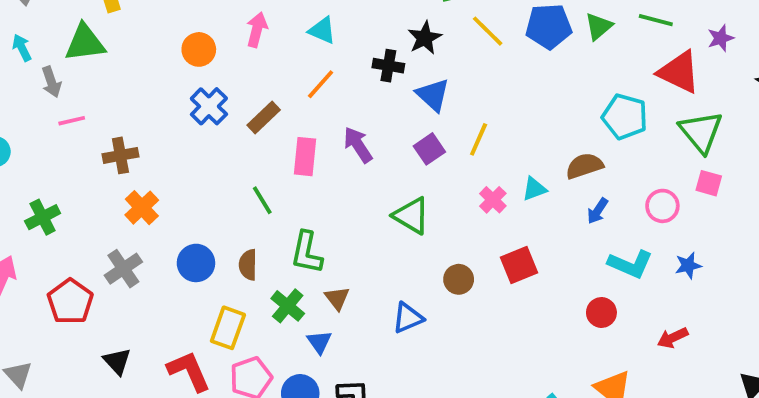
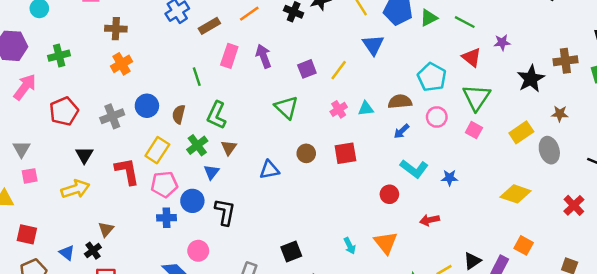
red triangle: (679, 72) -> (472, 57), size x0.7
blue triangle: (433, 95) -> (373, 45), moved
pink circle: (662, 206) -> (437, 117), moved
gray cross: (123, 269) -> (112, 116), moved

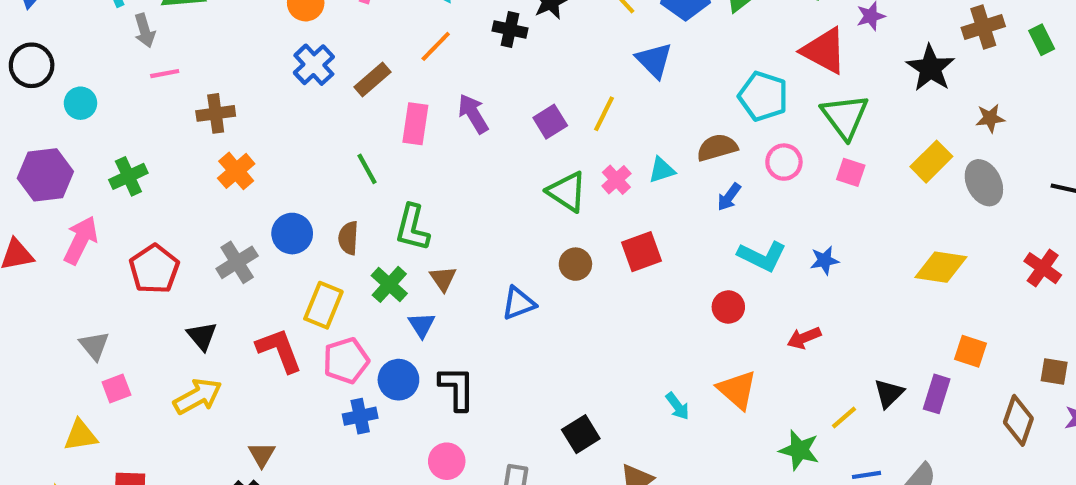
red triangle: (472, 57) -> (824, 51), size x1.4
green triangle: (286, 107) -> (567, 192), moved
pink circle: (198, 251) -> (447, 461), moved

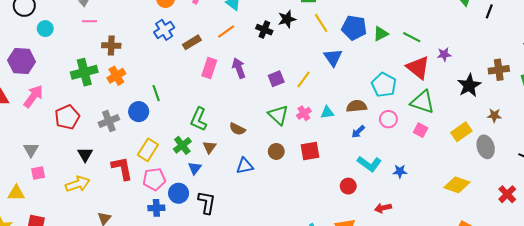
green triangle: (845, 117) -> (423, 102), turned -45
green line: (367, 169) -> (156, 93), moved
green cross: (128, 176) -> (84, 72), moved, size x1.4
brown semicircle: (348, 238) -> (237, 129), moved, turned -77

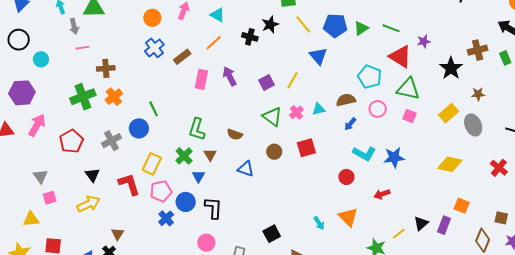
blue triangle: (245, 166) -> (246, 169), turned 36
blue star: (400, 171) -> (394, 157), size x1.5
blue cross: (156, 208) -> (166, 218), turned -35

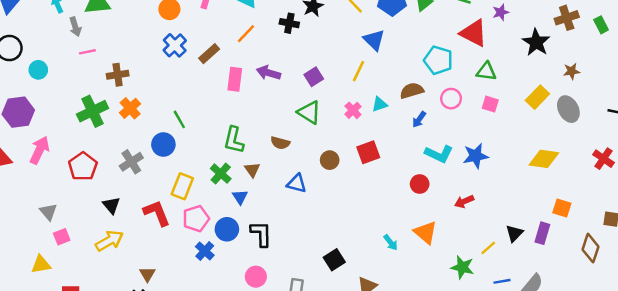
purple arrow: (230, 76) -> (268, 73), turned -42
yellow line: (292, 80) -> (358, 71), moved
green triangle: (408, 89) -> (486, 71), size x0.7
green triangle: (272, 117) -> (309, 112), moved

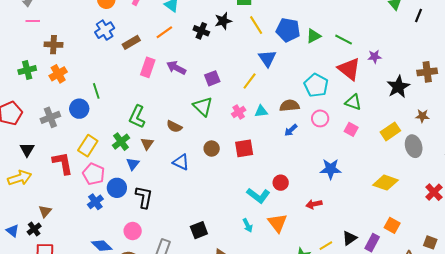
green cross: (92, 111) -> (27, 70), size x0.7
cyan L-shape: (439, 154) -> (258, 195), moved
pink pentagon: (196, 218) -> (94, 174), turned 30

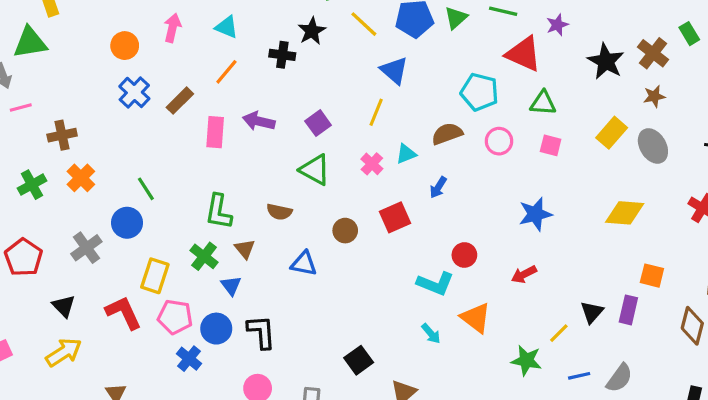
brown cross: (427, 72) -> (653, 53), moved, turned -30
blue arrow: (291, 130) -> (438, 187), moved

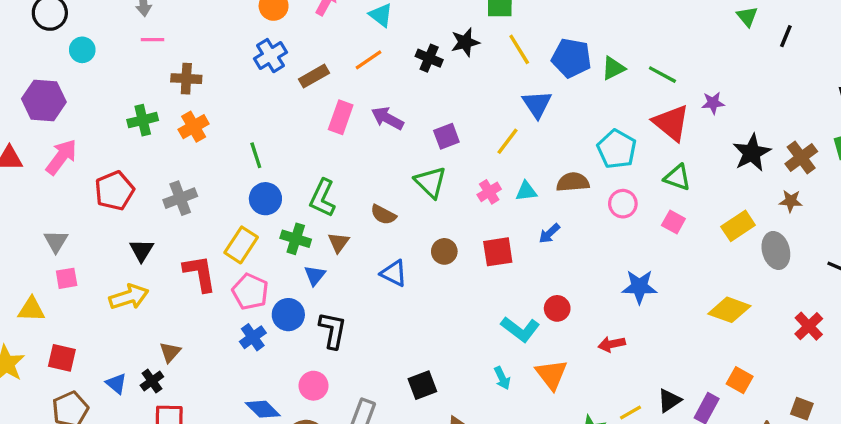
blue circle: (127, 223) -> (265, 199), moved
green cross: (204, 256) -> (296, 239), turned -36

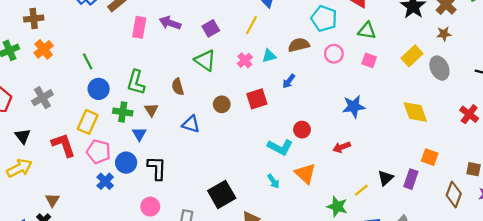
brown semicircle: (383, 215) -> (178, 87), turned 56
yellow diamond: (729, 310) -> (415, 112), turned 60
black square: (422, 385) -> (222, 194), size x1.4

